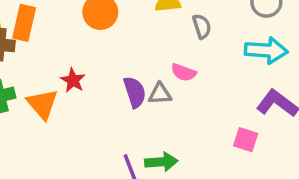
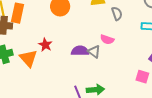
purple semicircle: (135, 92) -> (80, 51), turned -72
gray triangle: (160, 94) -> (94, 52), turned 40

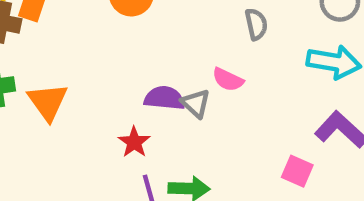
red star: (45, 45) -> (134, 142), moved

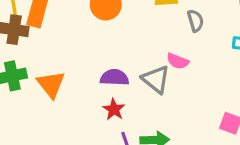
purple semicircle: (164, 98) -> (114, 77), moved
gray triangle: (196, 103) -> (156, 79), size x1.4

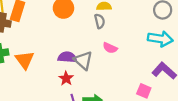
gray semicircle: (195, 21) -> (100, 21), moved
gray triangle: (156, 79) -> (83, 60), moved

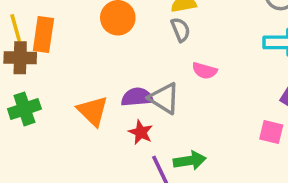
orange triangle: (25, 60) -> (93, 111), moved

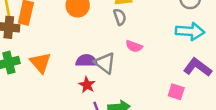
orange triangle: (93, 111) -> (40, 63), moved

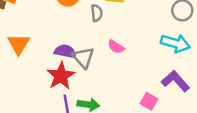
gray semicircle: (120, 17) -> (97, 13), moved
red star: (87, 85) -> (61, 76), size x1.6

